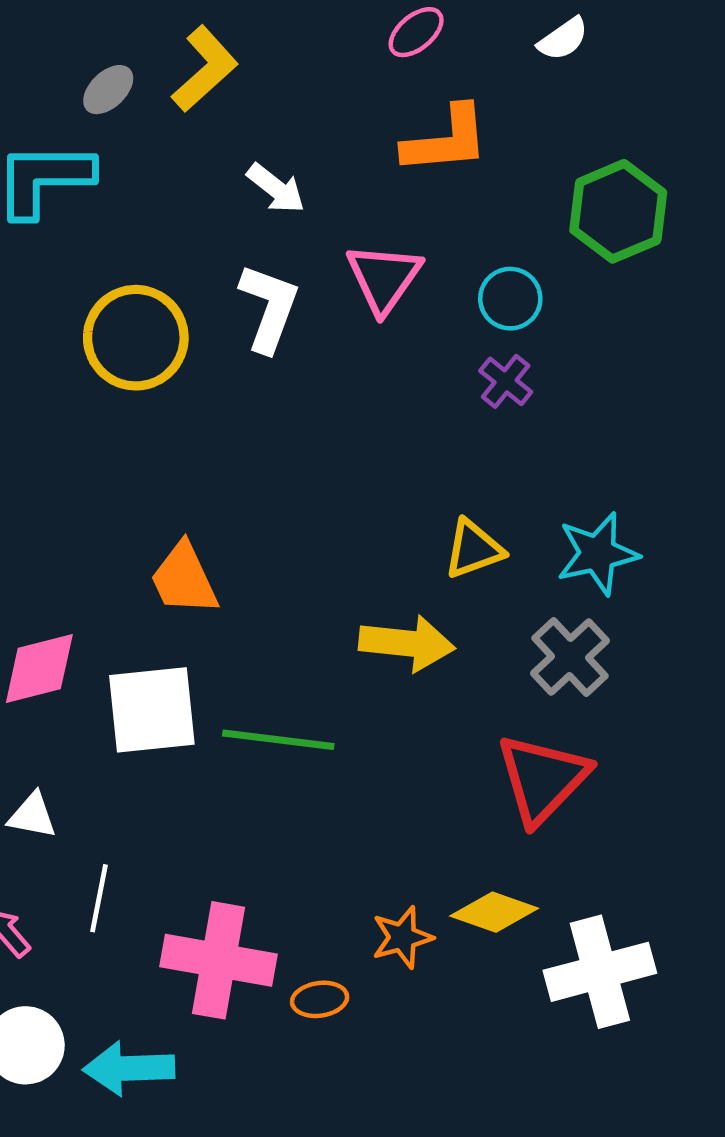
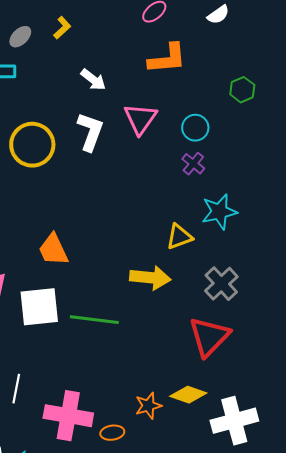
yellow L-shape: (205, 69) -> (62, 28), size x0.6
green hexagon: (618, 211) -> (242, 90), size x0.6
cyan star: (598, 554) -> (219, 212), moved

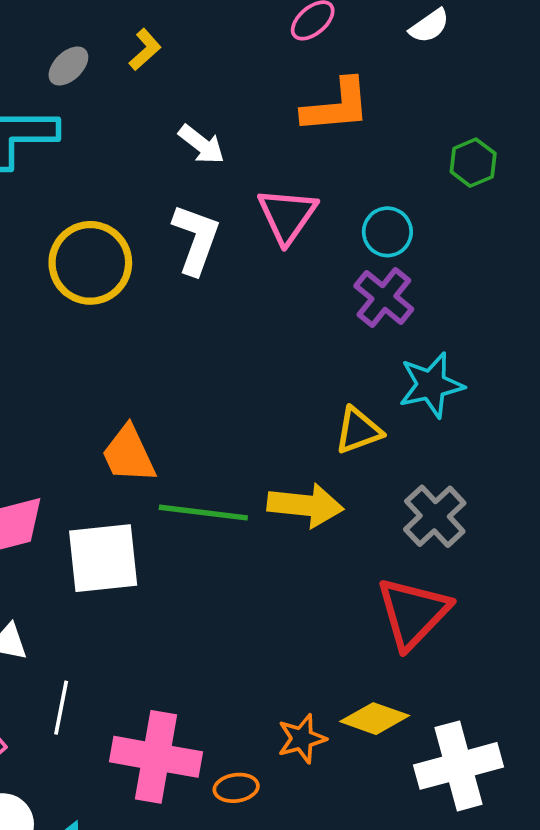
purple cross: (193, 164) -> (384, 298), size x1.4
green line: (94, 320) -> (203, 513), moved

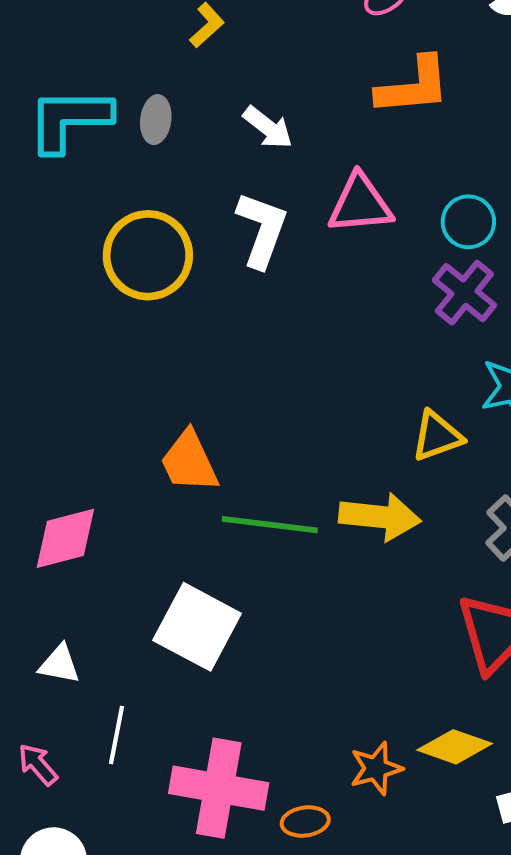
gray ellipse: (68, 66) -> (156, 120), moved, turned -39
pink triangle: (287, 215) -> (360, 204), turned 50
white square: (103, 558) -> (197, 627), moved, turned 34

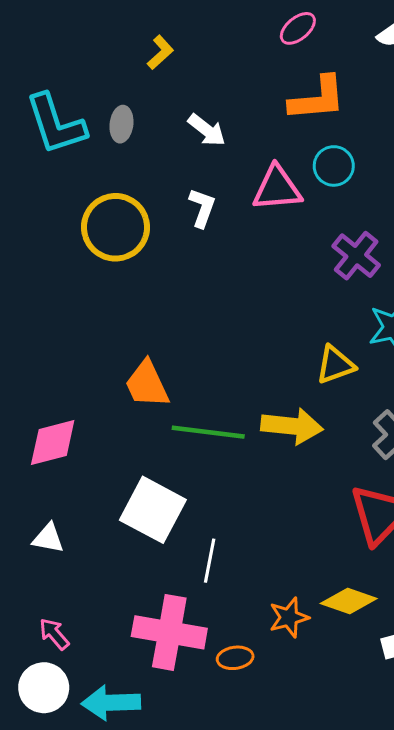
cyan L-shape: (69, 120) -> (56, 124), turned -108
cyan circle: (468, 222) -> (334, 166), moved
white L-shape: (262, 230) -> (202, 208), size x0.7
white line: (116, 735) -> (210, 561), moved
pink arrow: (38, 764) -> (54, 634), moved

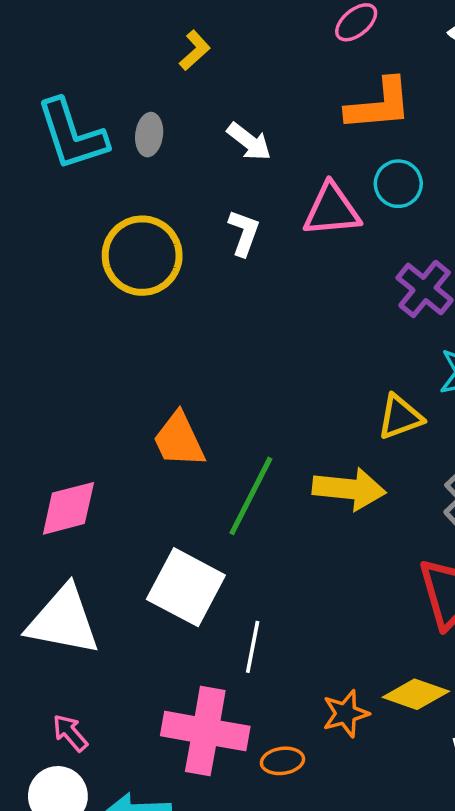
green line: (208, 432) -> (251, 496), turned -70
white triangle: (48, 538) -> (63, 621), size x2.0

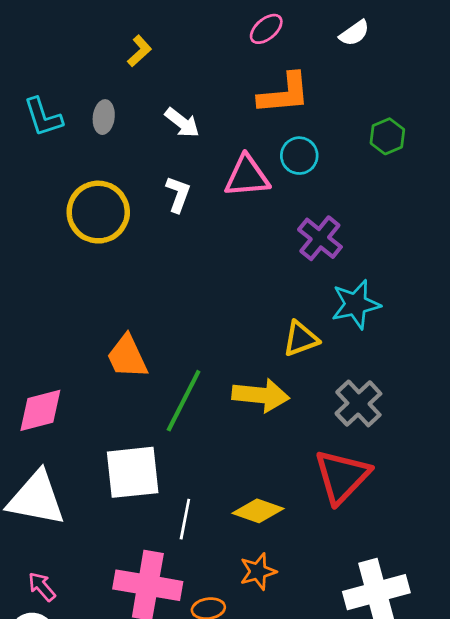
cyan L-shape: (72, 135) -> (43, 117), size x0.7
white square: (186, 587) -> (133, 472), turned -34
yellow diamond: (416, 694) -> (258, 511), moved

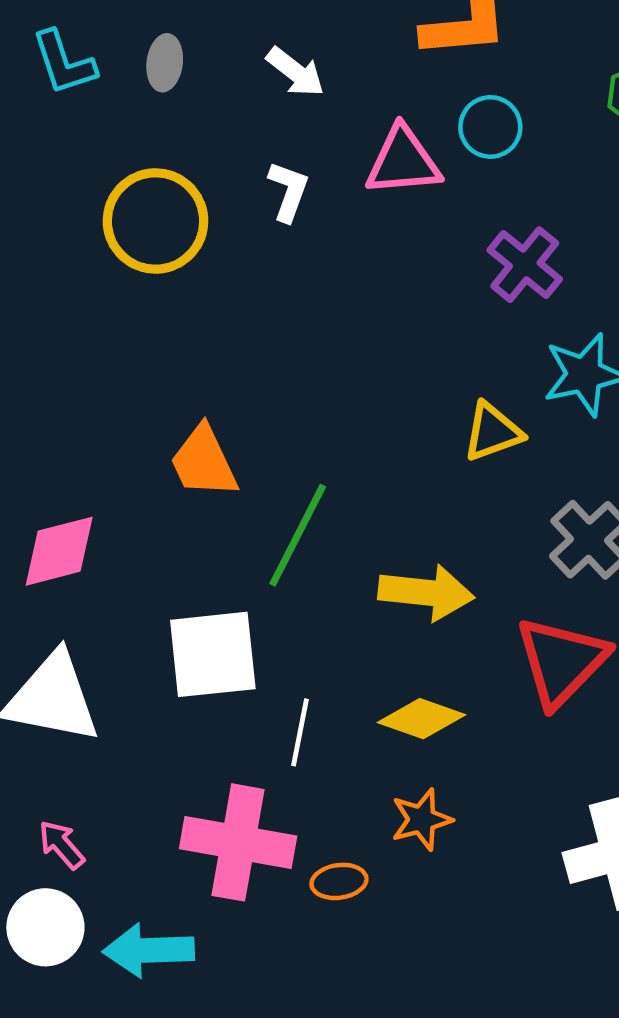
yellow arrow: (261, 395) -> (426, 592), moved

